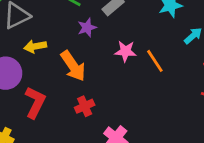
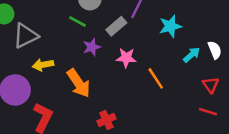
pink star: (125, 51) -> (126, 58), moved
red cross: (85, 106) -> (106, 120), moved

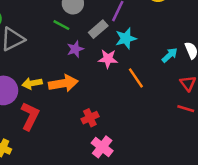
cyan star: (170, 26) -> (126, 38), moved
yellow arrow: (43, 65) -> (32, 83), moved
orange arrow: (79, 83) -> (63, 83), turned -64

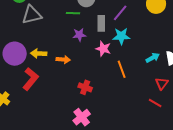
green line: (61, 25) -> (73, 13), turned -40
gray rectangle: (98, 29) -> (101, 23), turned -63
orange arrow: (63, 83) -> (63, 60), size x0.6
red cross: (90, 118) -> (85, 87), moved, turned 32

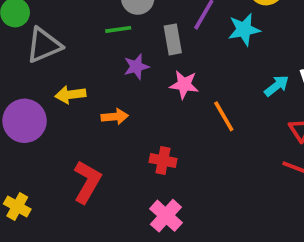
cyan star: (121, 36) -> (244, 29), moved
yellow arrow: (39, 54) -> (70, 95), moved
red L-shape: (31, 79) -> (87, 182), moved

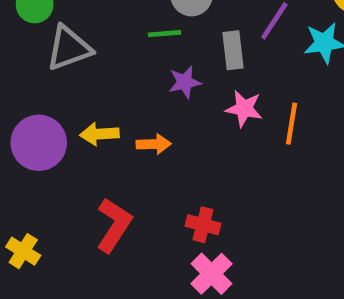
yellow arrow: (70, 95) -> (99, 134), moved
orange line: (224, 116) -> (291, 124), moved, turned 36
red cross: (163, 160) -> (203, 225), moved

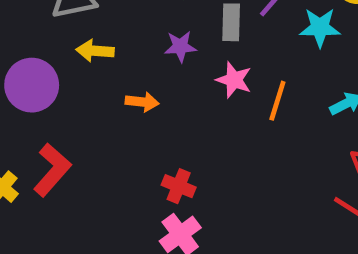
yellow arrow: (99, 134) -> (95, 51), moved
red L-shape: (114, 225) -> (52, 170), moved

